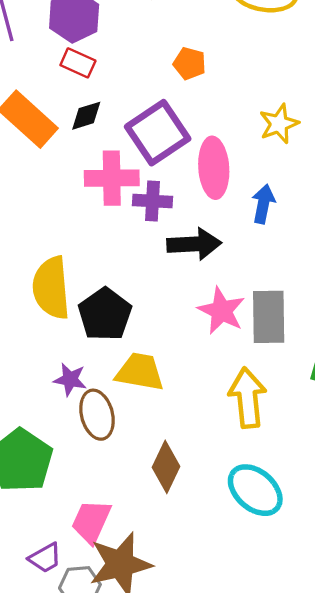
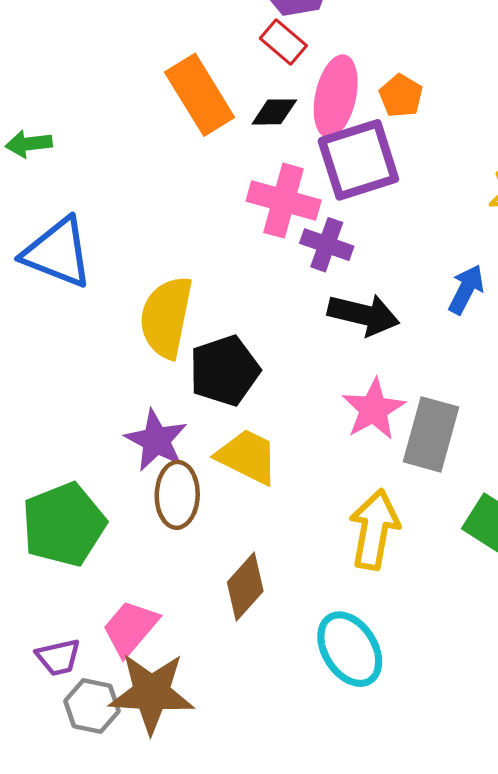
orange pentagon: (190, 63) -> (401, 96), moved
pink ellipse: (214, 168) -> (336, 96), moved
purple star: (70, 379) -> (156, 440), size x1.4

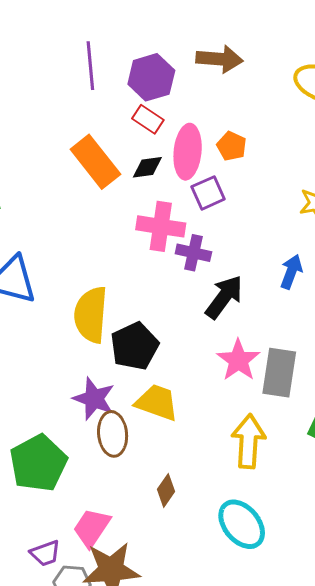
purple square: (358, 160) -> (208, 193), size x0.6
black arrow: (364, 315) -> (224, 297), turned -60
brown diamond: (245, 587) -> (166, 490), size x0.7

